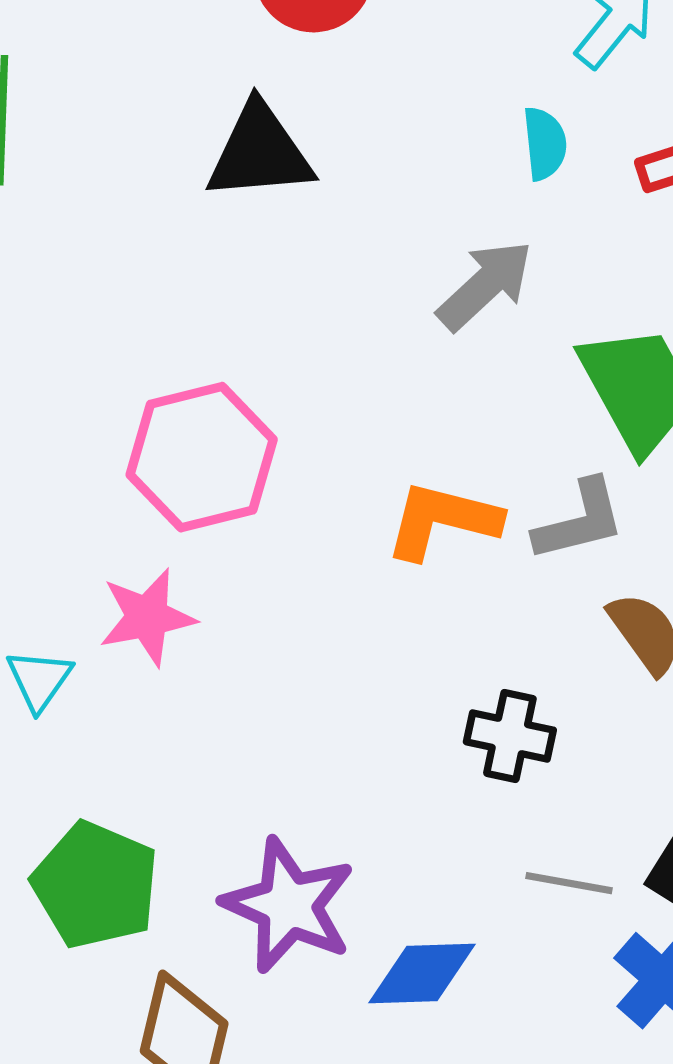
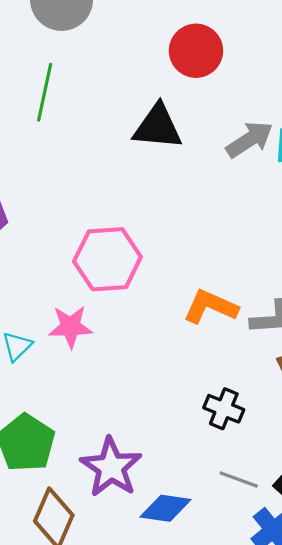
gray arrow: (485, 285) -> (250, 140), moved

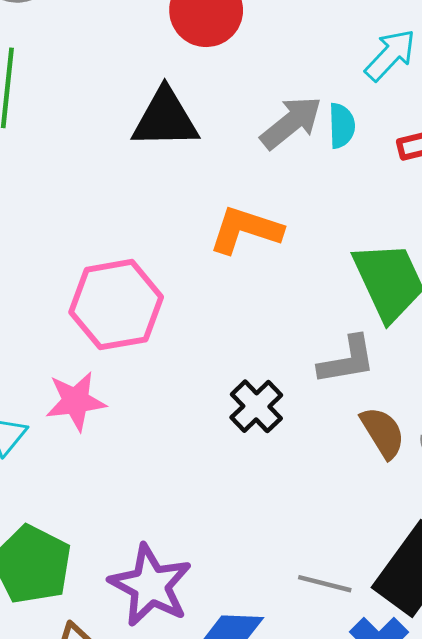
orange L-shape: (211, 307) -> (246, 230), moved
black cross: (224, 409) -> (256, 406), moved, turned 30

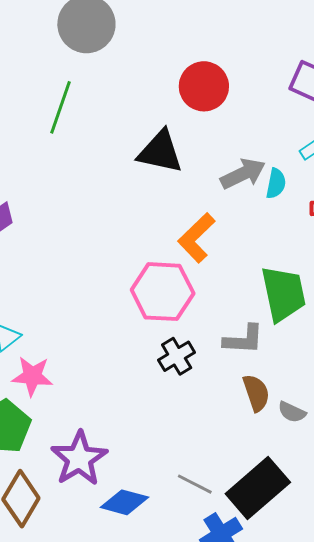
orange L-shape: (246, 230) -> (196, 238), turned -75
pink hexagon: (116, 305) -> (163, 292), moved
pink star: (76, 401) -> (32, 376), moved

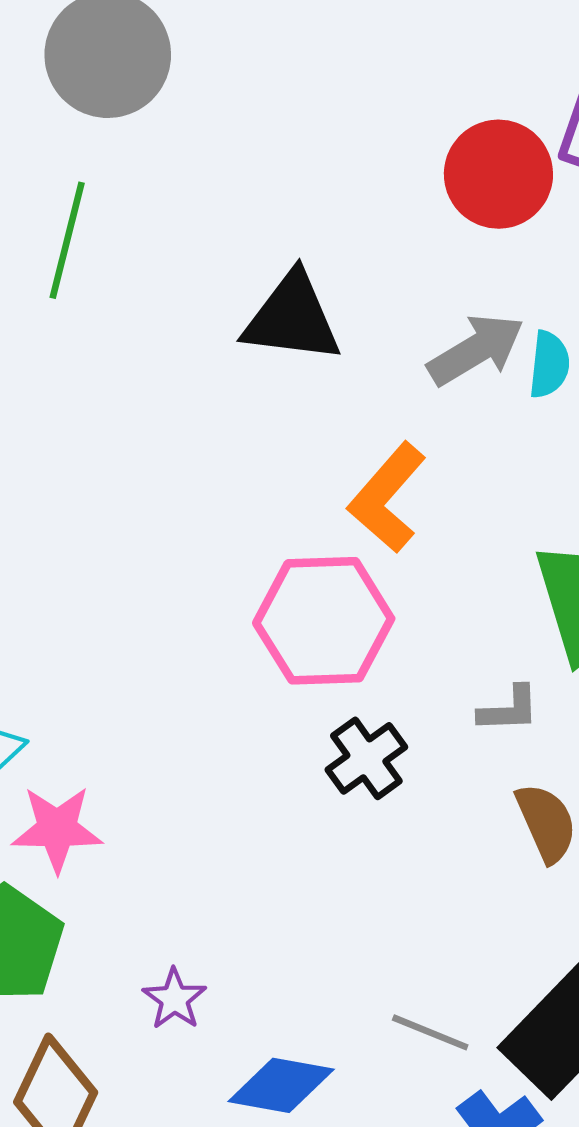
red circle: (204, 86) -> (498, 174), moved
gray L-shape: (244, 340) -> (509, 709), size x0.7
purple star: (79, 459) -> (174, 999), size x0.5

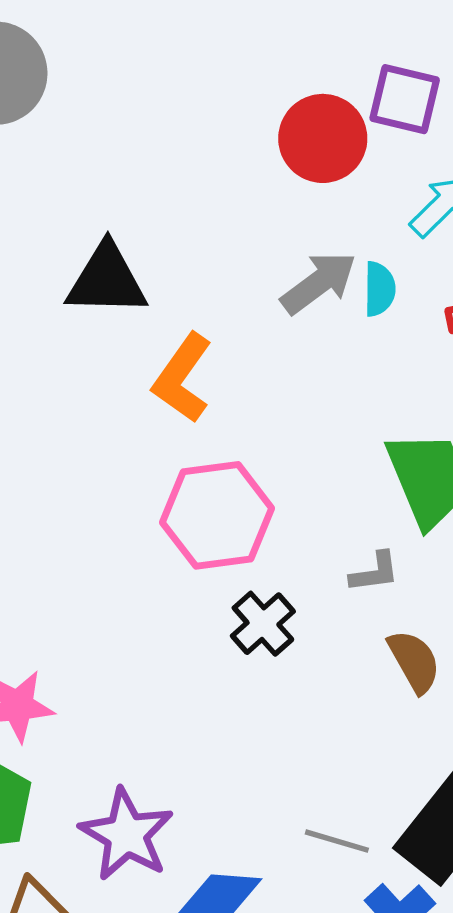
black triangle: (292, 318) -> (107, 280), moved
orange L-shape: (387, 498) -> (182, 378), moved
purple star: (174, 999) -> (127, 835), size x1.8

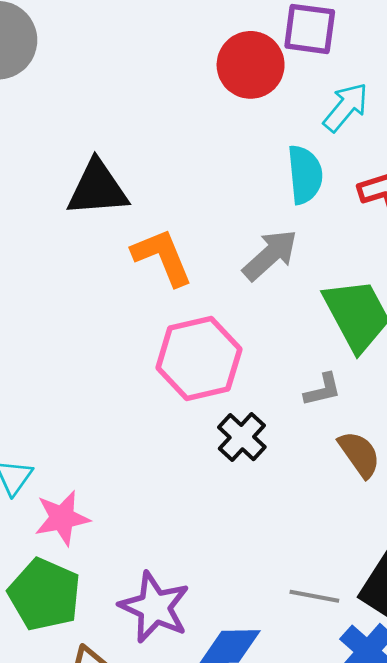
gray arrow: (319, 283) -> (270, 255), moved
cyan semicircle: (379, 289) -> (305, 175), size x1.4
orange L-shape: (182, 378) -> (162, 257), turned 128

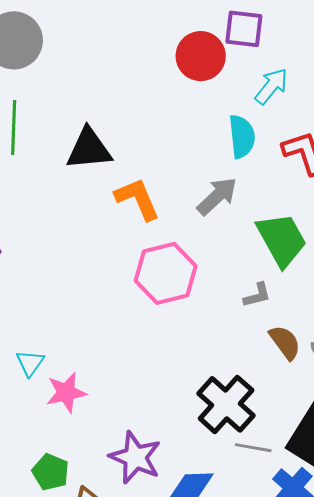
black cross: (242, 437) -> (226, 404), moved, size x1.6
green pentagon: (45, 595) -> (51, 472), moved, size x0.7

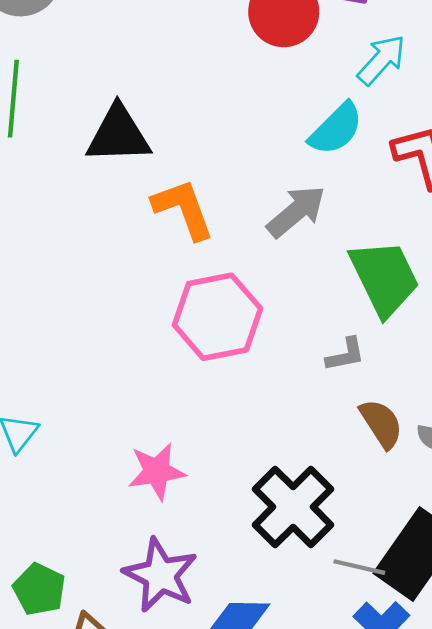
cyan semicircle: (242, 137) -> (336, 129), turned 48
pink star: (66, 393) -> (157, 471), moved
gray line: (253, 448) -> (359, 567), moved

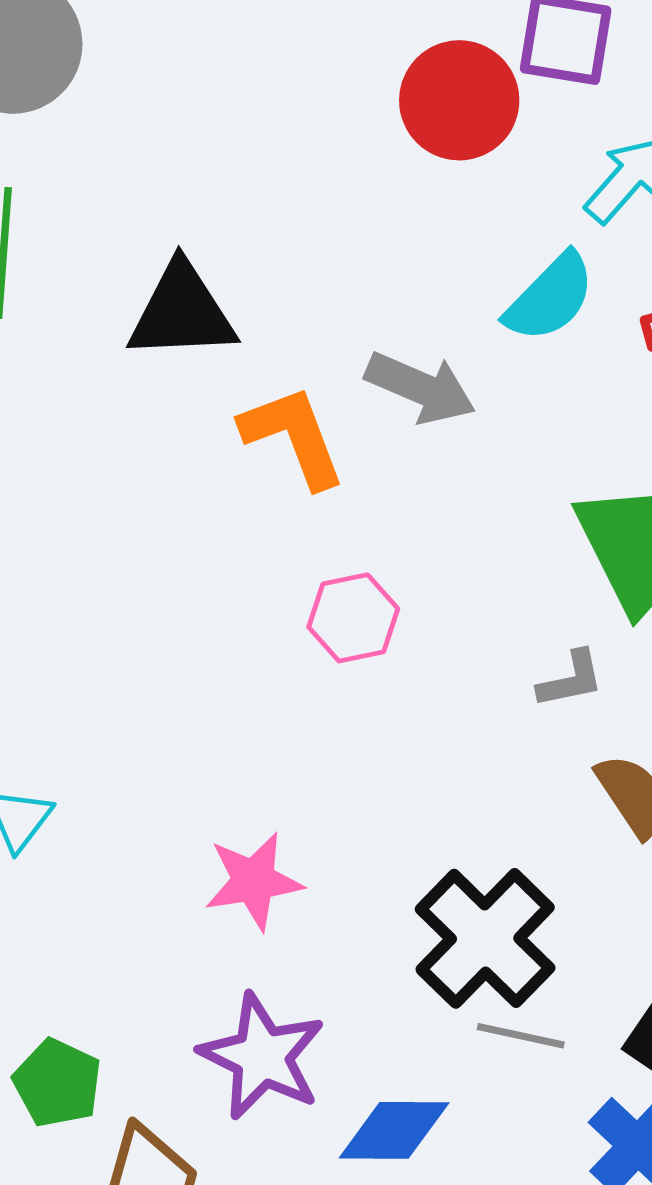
gray arrow: (296, 211) -> (420, 388), moved, turned 64
pink hexagon: (217, 317) -> (353, 618), size x0.6
gray line: (359, 567) -> (521, 1036), moved

